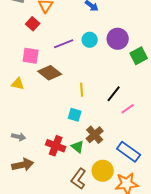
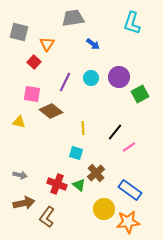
purple line: (64, 44) -> (65, 82), turned -42
brown L-shape: (79, 179) -> (47, 217), moved

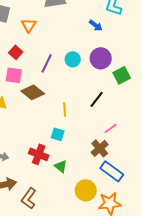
blue arrow: (93, 44) -> (96, 25), moved
red square: (34, 62) -> (16, 52), moved
black line: (115, 132) -> (97, 99), moved
brown cross: (96, 173) -> (100, 148), moved
red cross: (57, 184) -> (39, 154), moved

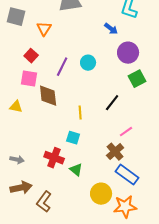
purple circle: (101, 58) -> (128, 53), moved
brown diamond: (33, 92) -> (48, 96), turned 45

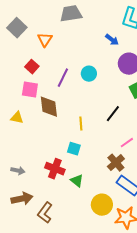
gray square: (16, 17) -> (17, 28), turned 30

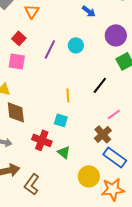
blue arrow: (112, 40) -> (89, 11), moved
brown diamond: (49, 107) -> (16, 112), moved

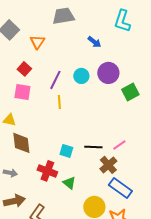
purple circle: (116, 35) -> (108, 73), moved
black line: (100, 85) -> (93, 147), moved, turned 54
yellow line: (68, 95) -> (59, 102), moved

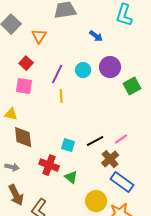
black line: (93, 147) -> (95, 141), turned -30
brown arrow: (14, 201) -> (16, 195), turned 75

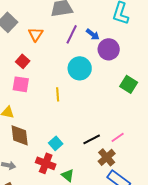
purple circle: (110, 67) -> (109, 49), moved
cyan circle: (83, 70) -> (80, 68), size x1.5
purple line: (57, 74) -> (72, 34), moved
green square: (132, 86) -> (129, 84), turned -30
cyan square: (68, 145) -> (56, 143), moved, turned 32

